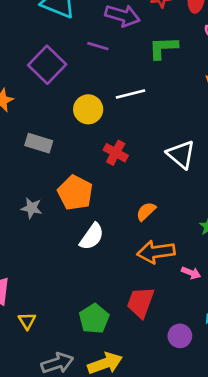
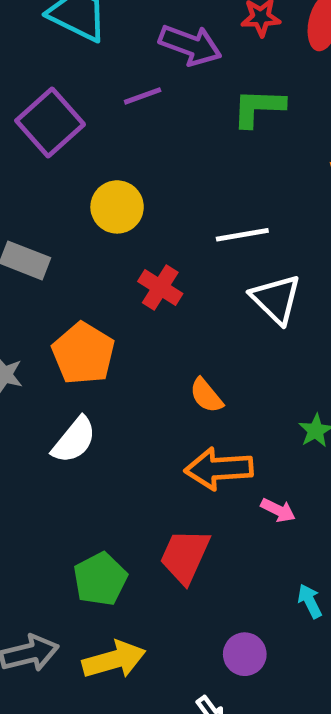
purple line: (98, 46) -> (143, 96), turned -40
white line: (130, 94) -> (242, 235), moved
orange semicircle: (146, 211) -> (206, 396), turned -90
white semicircle: (92, 237) -> (74, 440), moved
purple circle: (180, 336) -> (245, 654), moved

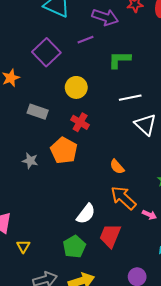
green L-shape: (258, 108) -> (119, 60), moved
red cross: (160, 288) -> (80, 122), moved
white semicircle: (74, 440) -> (86, 214), moved
orange arrow: (219, 469) -> (123, 198), turned 48

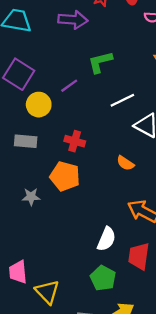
purple line: (86, 40) -> (69, 86), moved
yellow circle: (76, 87) -> (39, 105), moved
orange semicircle: (117, 167) -> (125, 163), moved
yellow triangle: (23, 246) -> (47, 292), size x1.6

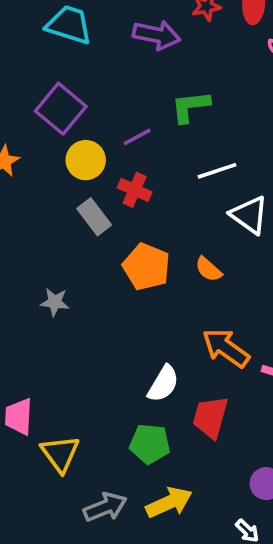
gray rectangle: (26, 141) -> (94, 217), moved, turned 40
red cross: (75, 141) -> (135, 190), moved
orange pentagon: (65, 176) -> (146, 267), moved
green pentagon: (103, 278) -> (150, 444), turned -30

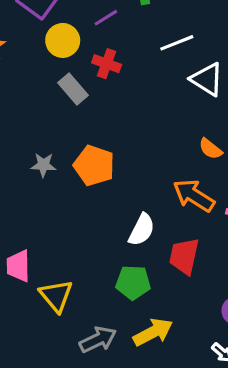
orange pentagon: (146, 267) -> (94, 166), moved
orange semicircle: (208, 269) -> (210, 149), moved

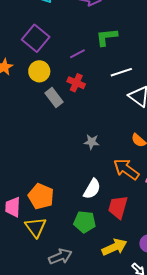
yellow circle: (63, 40) -> (39, 71), moved
gray star: (43, 165) -> (92, 142), moved
orange pentagon: (94, 166) -> (41, 196), moved
yellow arrow: (153, 332) -> (114, 247), moved

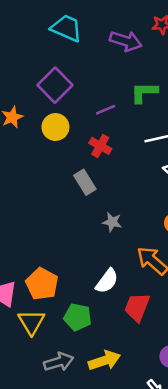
gray rectangle: (54, 97) -> (85, 182), moved
green pentagon: (85, 222) -> (78, 317), moved
yellow arrow: (114, 247) -> (104, 361), moved

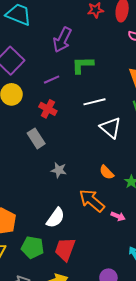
purple arrow: (126, 41) -> (62, 40), moved, turned 100
red trapezoid: (137, 307) -> (65, 249), moved

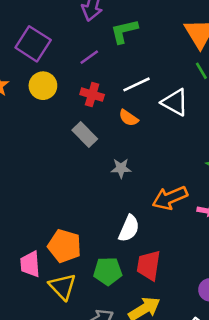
white line: (95, 102) -> (137, 84), moved
orange semicircle: (107, 172) -> (128, 118), moved
orange arrow: (92, 201) -> (170, 198), turned -52

